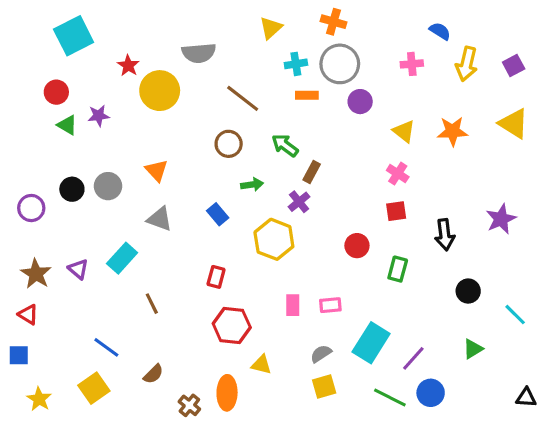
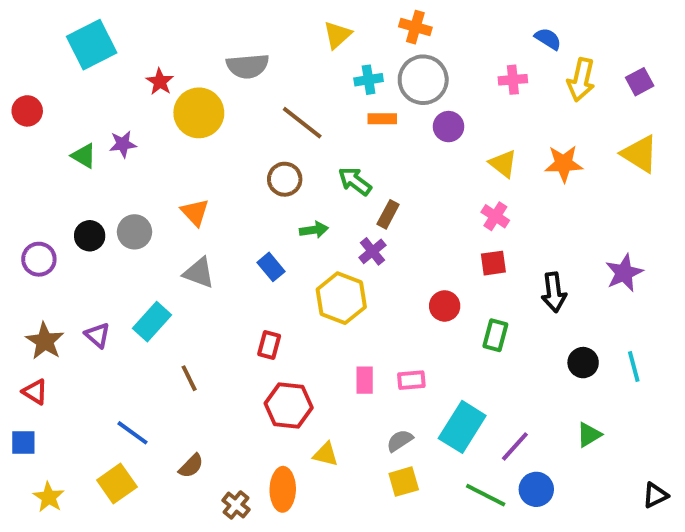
red circle: (56, 92) -> (27, 111), moved
cyan line: (515, 315) -> (634, 366), moved, turned 30
black triangle: (526, 398) -> (655, 495), turned -30

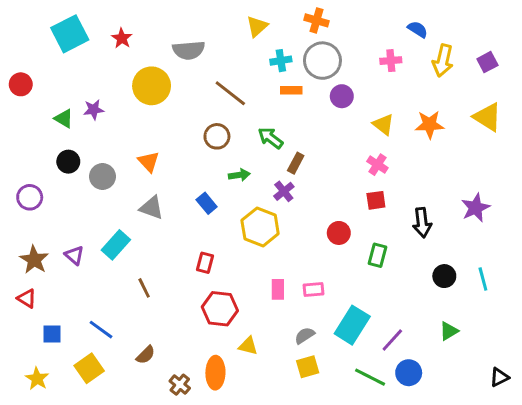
red star: (160, 82) -> (122, 38), moved
black circle: (90, 236) -> (68, 162), moved
blue square: (23, 443) -> (52, 334), moved

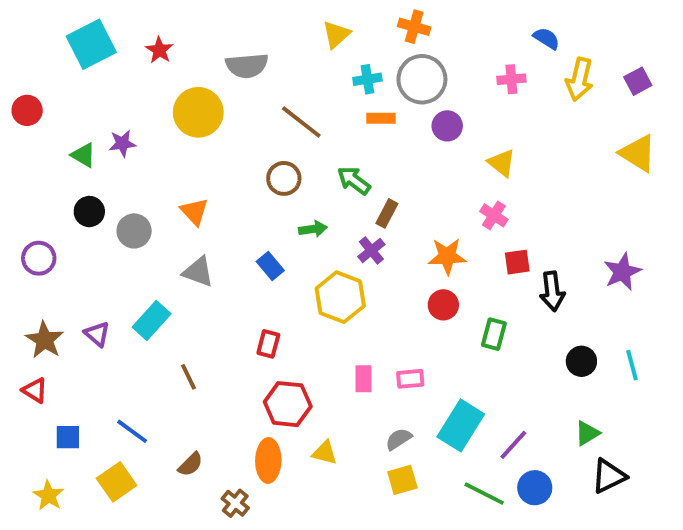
orange star: (429, 124) -> (447, 256), moved
red square: (376, 200) -> (517, 262), moved
orange ellipse: (215, 373) -> (268, 460), moved
black triangle: (499, 377) -> (609, 476), moved, size x1.4

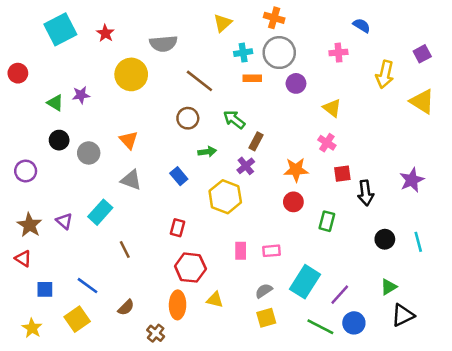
yellow arrow: (579, 79) -> (385, 74), moved

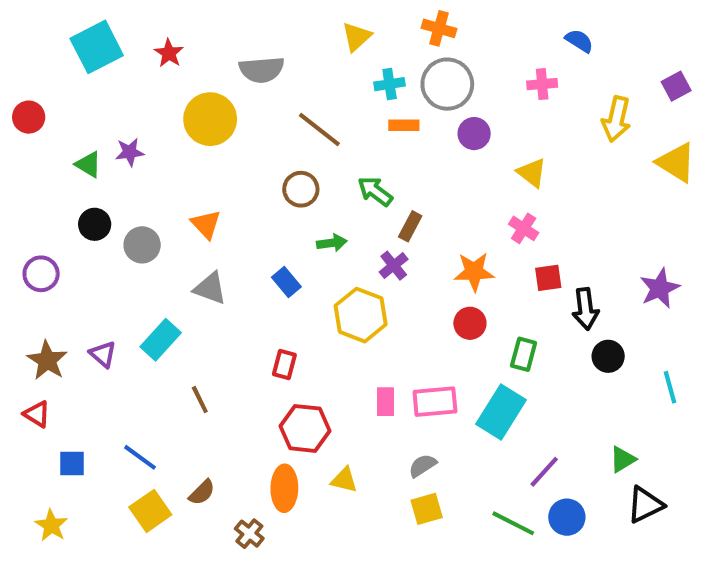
black circle: (385, 239) -> (608, 356), moved
pink rectangle: (272, 251) -> (435, 402), size x1.5
cyan rectangle: (305, 282) -> (501, 412), moved
yellow square: (77, 319) -> (150, 511), moved

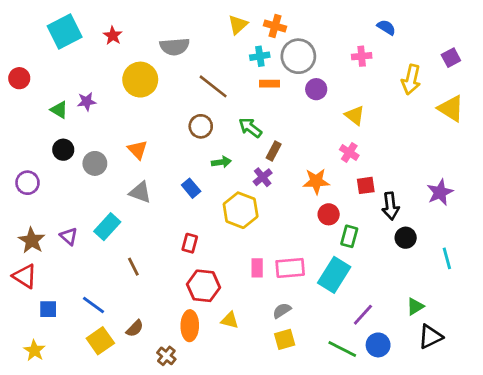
orange cross: (439, 28) -> (275, 26), moved
red circle: (470, 323) -> (329, 214), moved
red triangle: (37, 414) -> (25, 276), size x1.4

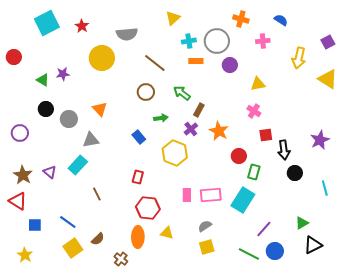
orange cross: (275, 26) -> (241, 19), moved
yellow triangle: (355, 115) -> (258, 84), turned -49
orange star: (316, 181) -> (219, 131), moved, turned 30
gray triangle: (140, 192) -> (91, 140), moved, turned -30

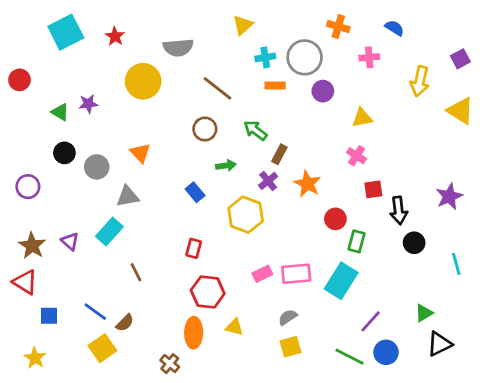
pink rectangle: (187, 195) -> (262, 274), turned 64
brown semicircle: (98, 239) -> (125, 323), moved

